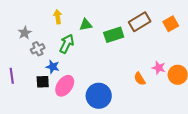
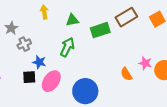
green arrow: (67, 44) -> (67, 47), moved

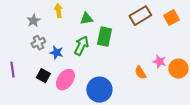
gray star: (11, 28) -> (33, 21), moved
green rectangle: (100, 30) -> (104, 37), moved, turned -60
blue star: (39, 62) -> (56, 53), moved
black square: (29, 77) -> (43, 76), turned 32

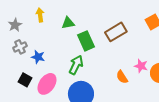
brown rectangle: (140, 16) -> (116, 32), moved
green rectangle: (104, 37) -> (86, 41), turned -36
green arrow: (81, 46) -> (76, 65), moved

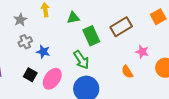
green arrow: (76, 65) -> (81, 60), turned 120
pink star: (141, 66) -> (142, 52), moved

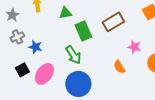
black square: (30, 75) -> (22, 70), turned 32

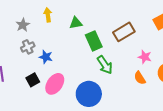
green arrow: (73, 55) -> (105, 65), moved
orange semicircle: (119, 67) -> (140, 78), moved

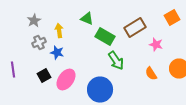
yellow arrow: (48, 15) -> (59, 30), moved
green triangle: (76, 23) -> (87, 18), turned 32
green rectangle: (94, 41) -> (105, 36), turned -36
pink star: (145, 57) -> (156, 44), moved

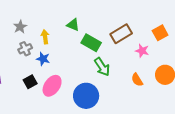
orange square: (172, 18) -> (160, 33), moved

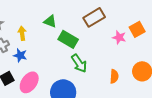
brown rectangle: (121, 34) -> (94, 17), moved
pink star: (142, 51) -> (119, 37), moved
orange semicircle: (137, 80) -> (114, 76), turned -144

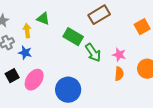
green triangle: (50, 21) -> (43, 19), moved
pink star: (119, 37) -> (119, 55), moved
green arrow: (79, 63) -> (93, 53), moved

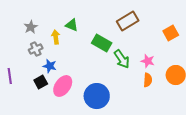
blue star: (25, 53) -> (50, 66), moved

